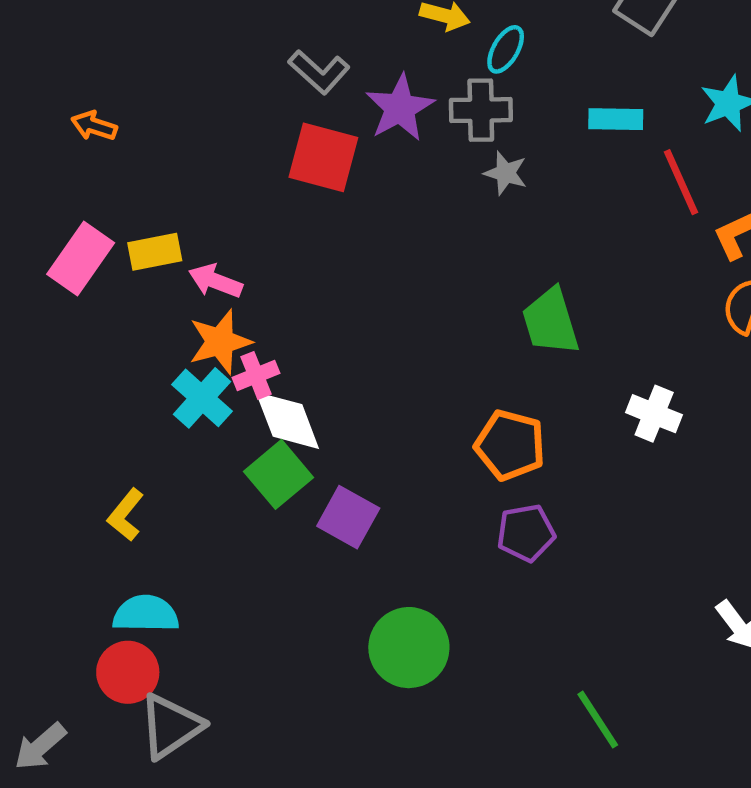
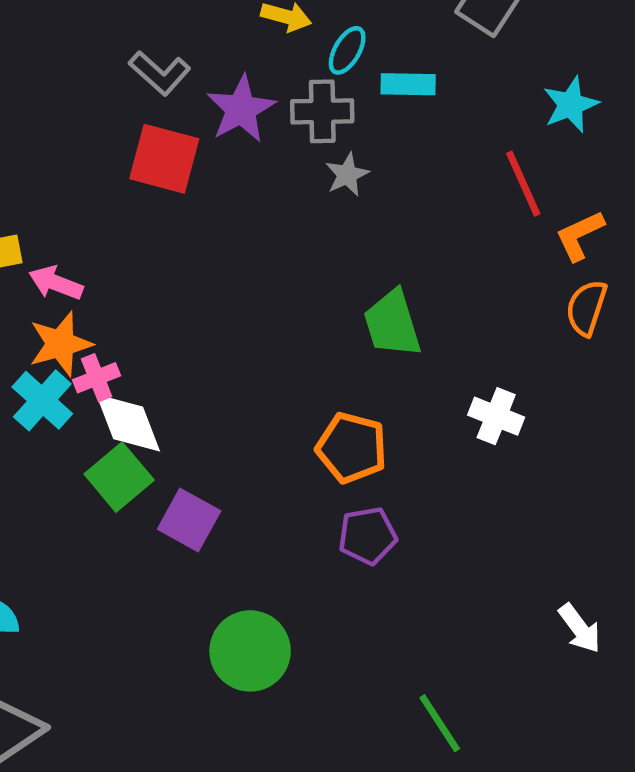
cyan rectangle: (616, 119) -> (408, 84), moved
gray star: (506, 173) -> (347, 175), turned 30

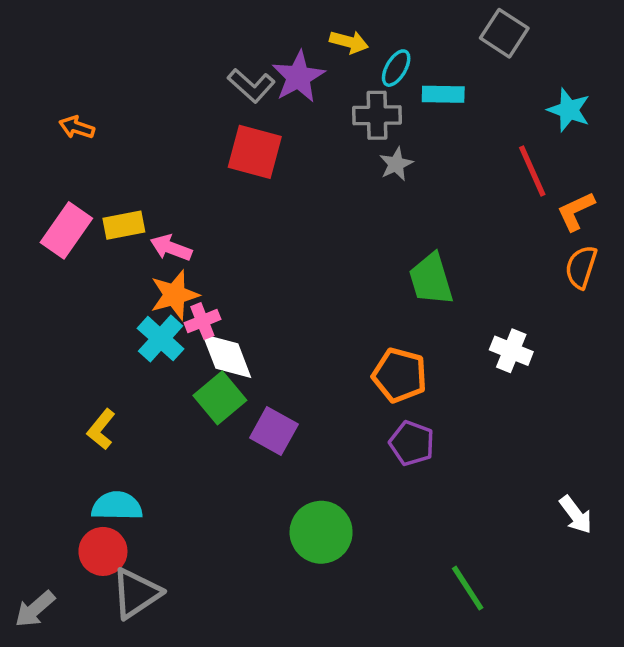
cyan star: (571, 105) -> (569, 110), turned -30
purple star: (241, 109) -> (298, 77), moved
purple pentagon: (367, 536) -> (412, 443), turned 30

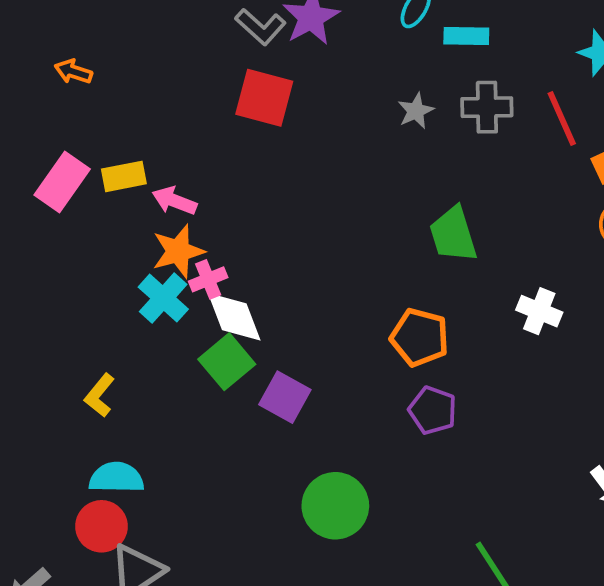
gray cross: (377, 115) -> (487, 107), moved

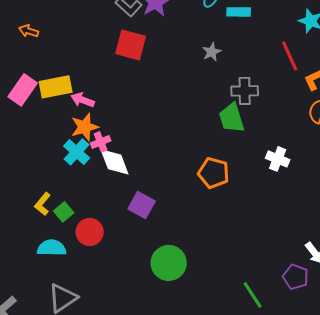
gray cross: (487, 107) -> (245, 91), moved
yellow rectangle: (124, 176) -> (56, 87), size x1.4
green square: (227, 362) -> (64, 212), moved, size x0.7
purple pentagon: (433, 410) -> (296, 277), moved
red circle: (101, 526) -> (90, 232), moved

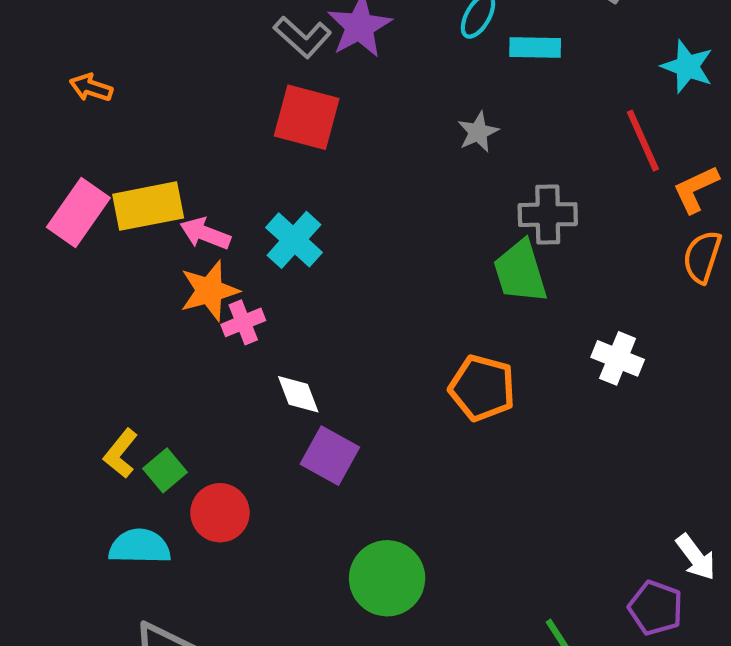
cyan cross: (77, 152) -> (294, 240), moved
white diamond: (115, 162) -> (298, 394), moved, size x0.7

